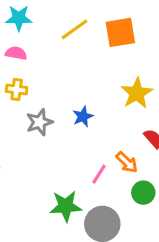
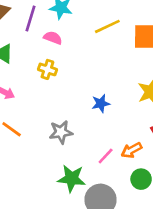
gray star: (39, 122) -> (61, 132), moved
orange arrow: (127, 162) -> (131, 150), turned 96

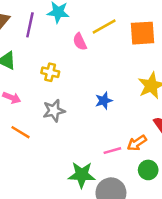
pink semicircle: (53, 38) -> (80, 42), moved, turned -132
gray star: (61, 132) -> (54, 111), moved
pink line: (106, 156) -> (112, 151), turned 36

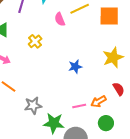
yellow cross: (50, 72) -> (35, 41), turned 32
gray star: (54, 111) -> (33, 105), moved

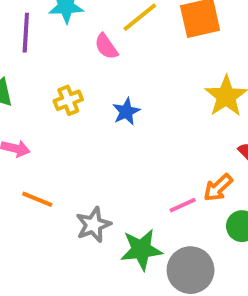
yellow cross: (35, 41) -> (68, 100), turned 32
blue star: (75, 67) -> (126, 111), moved

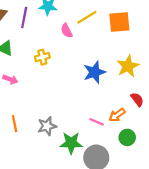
blue star: (126, 111) -> (94, 72), moved, size x1.5
orange line: (37, 199) -> (15, 124), moved, turned 49
pink line: (183, 205) -> (97, 122), turned 40

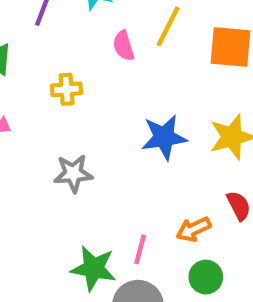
yellow line: (87, 17) -> (168, 26), turned -42
pink line: (97, 122) -> (140, 249), moved, turned 72
gray star: (47, 126) -> (73, 173), moved

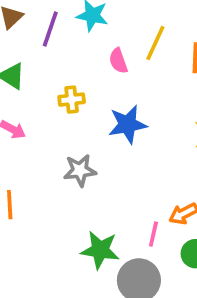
blue star: (164, 137) -> (128, 124), moved
pink line: (140, 249) -> (153, 234), moved

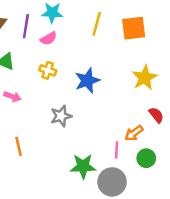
pink semicircle: (118, 61) -> (49, 39), moved, turned -91
yellow cross: (72, 100) -> (48, 70), turned 35

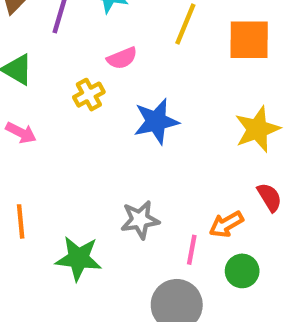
pink semicircle: (49, 39) -> (122, 58), moved
yellow cross: (48, 70) -> (89, 95), turned 35
gray star: (61, 116) -> (140, 220), moved
green star: (83, 166) -> (78, 258), moved

